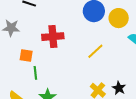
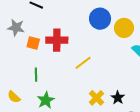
yellow line: (95, 51) -> (83, 63), moved
orange square: (26, 56) -> (33, 43), moved

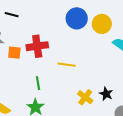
yellow line: (83, 63) -> (67, 65), turned 54
green line: (36, 75) -> (38, 83), moved

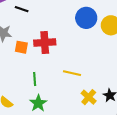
yellow line: (67, 65) -> (72, 73), moved
green line: (38, 83) -> (35, 79), moved

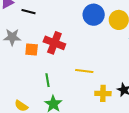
red cross: (45, 43) -> (54, 43), turned 30
yellow cross: (89, 97) -> (103, 93), turned -35

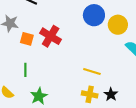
yellow line: (84, 71) -> (92, 71), moved
green line: (48, 80) -> (25, 70), moved

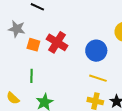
blue circle: (94, 15) -> (96, 51), moved

